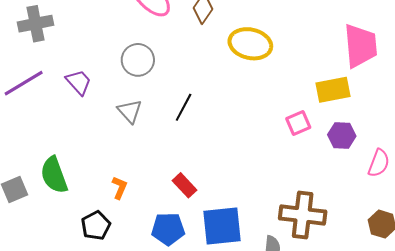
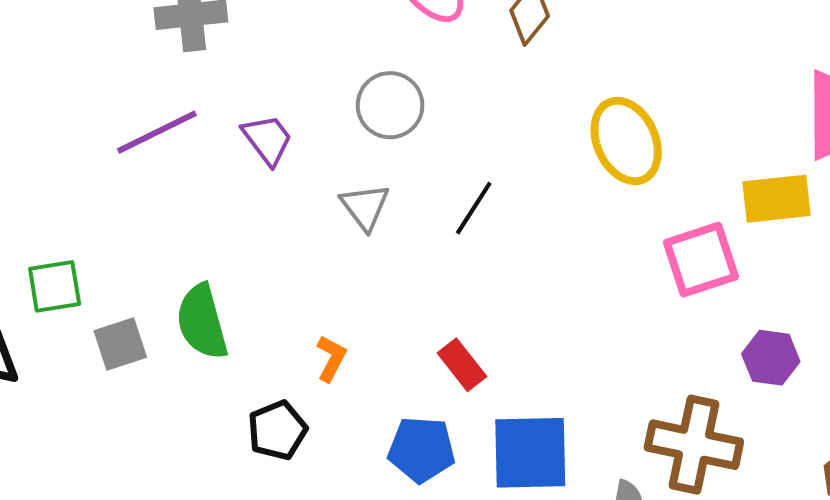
yellow ellipse: (250, 44) -> (626, 141), moved, turned 48
pink square: (298, 123) -> (701, 260), size x1.5
purple hexagon: (342, 135) -> (771, 358), moved

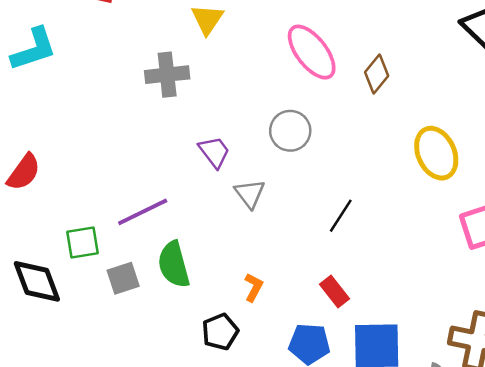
purple line: (157, 132) -> (143, 212), moved
gray triangle: (365, 207) -> (250, 194), moved
black line: (474, 208) -> (341, 216), moved

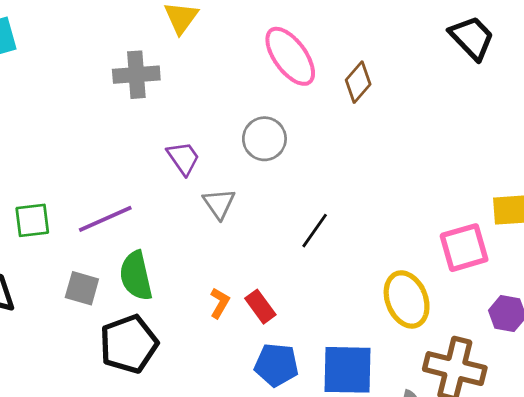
yellow ellipse: (436, 153) -> (407, 299), moved
green square: (83, 242) -> (32, 220), moved
gray square: (123, 278) -> (82, 288), turned 32
red rectangle: (334, 291) -> (260, 307), moved
black pentagon: (220, 332) -> (129, 344), moved, size x1.5

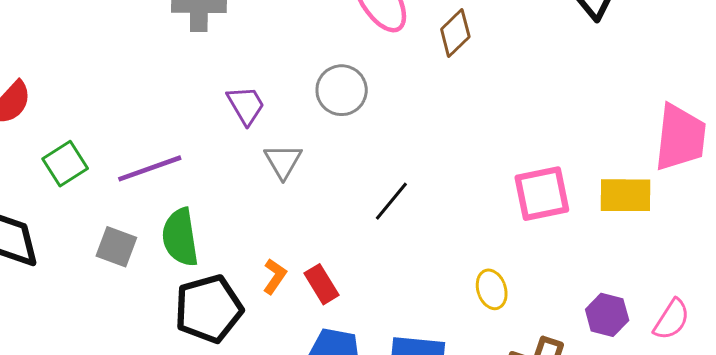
green square: (32, 220) -> (65, 164), turned -30
pink square: (464, 248) -> (542, 194), moved
yellow ellipse: (407, 299) -> (492, 289), size x0.6
black pentagon: (129, 344) -> (209, 309), moved

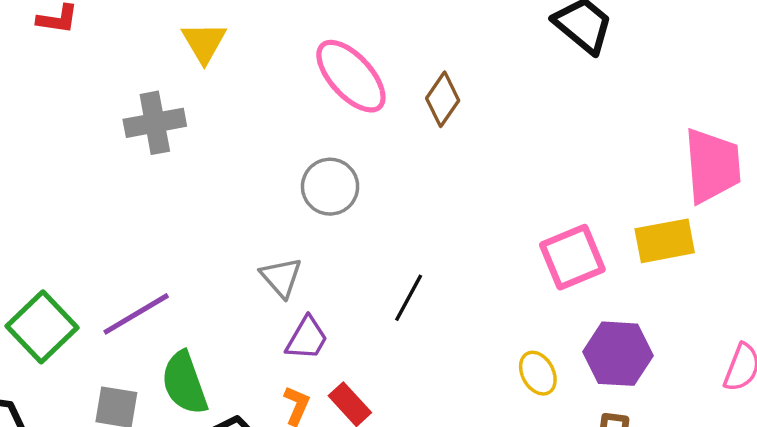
purple trapezoid: (246, 105) -> (307, 338), moved, turned 72
green square: (65, 164) -> (42, 327), size x1.4
purple hexagon: (607, 315) -> (618, 354), moved, size x1.4

